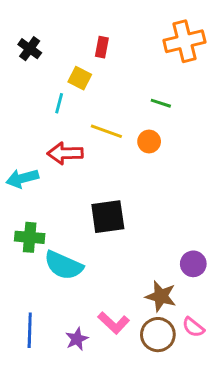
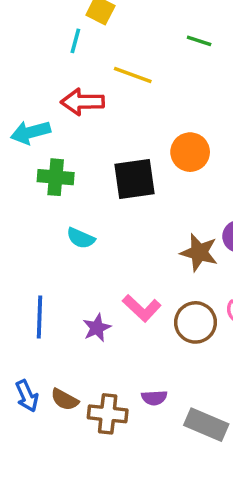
orange circle: (149, 141) -> (190, 152), moved, size x1.4
green cross: (30, 237) -> (56, 177), moved
cyan semicircle: (64, 265) -> (81, 238), size x0.6
brown star: (161, 296) -> (199, 252), moved

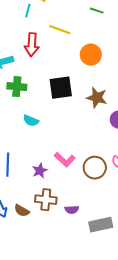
red arrow: (82, 102) -> (32, 45), turned -85
orange circle: (190, 152) -> (91, 55), moved
brown star: (199, 252) -> (97, 98), moved
brown cross: (108, 414) -> (46, 200), moved
gray rectangle: (206, 425) -> (101, 225), turned -35

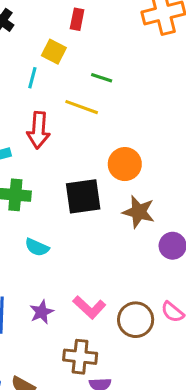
green line: (97, 11) -> (102, 78), moved
orange circle: (91, 55) -> (125, 164), moved
purple star: (40, 171) -> (42, 312), moved
brown cross: (46, 200) -> (80, 357), moved

